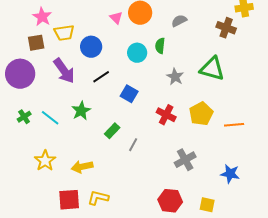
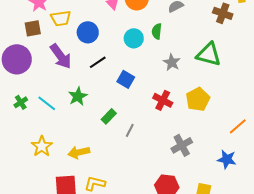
orange line: (234, 125) -> (238, 126), moved, turned -36

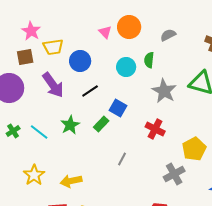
gray star: (172, 62) -> (164, 91), size x1.4
yellow pentagon: (198, 99) -> (194, 149), moved
green rectangle: (109, 116) -> (101, 124), moved

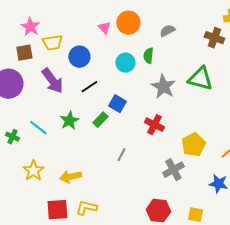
green cross: (13, 131) -> (12, 137), moved, turned -32

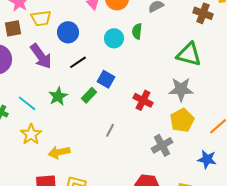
gray star: (163, 87) -> (181, 89), moved, turned -30
yellow star: (33, 171) -> (31, 134), moved

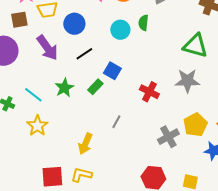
yellow pentagon: (182, 120) -> (195, 125), moved
yellow arrow: (59, 152) -> (85, 144), moved, turned -55

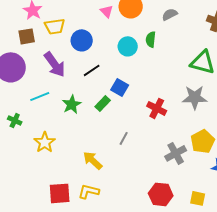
cyan line: (33, 95) -> (40, 96), moved, turned -60
yellow arrow: (85, 144) -> (93, 160), turned 110

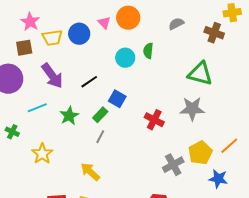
gray semicircle: (170, 14) -> (176, 24), moved
blue circle: (82, 40) -> (79, 34), moved
gray line: (124, 138) -> (100, 137), moved

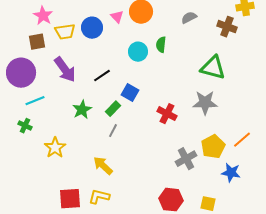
cyan line: (37, 108) -> (35, 101), moved

